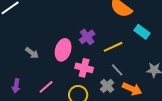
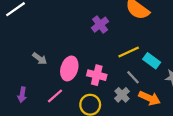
cyan rectangle: (142, 32) -> (152, 61), moved
purple cross: (87, 37) -> (100, 25), moved
pink ellipse: (63, 50) -> (69, 68), moved

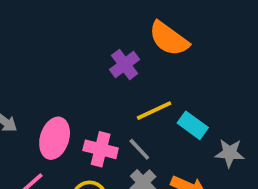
purple cross: (100, 25) -> (125, 65), moved
gray line: (133, 77) -> (139, 149), moved

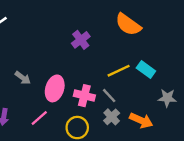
purple cross: (125, 65) -> (81, 40), moved
cyan rectangle: (193, 125) -> (146, 69), moved

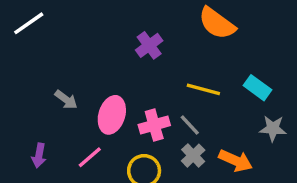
cyan rectangle: (146, 69) -> (258, 88), moved
yellow line: (119, 71) -> (203, 89), turned 40
pink cross: (84, 96) -> (154, 125), turned -30

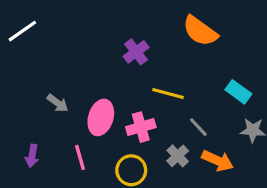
yellow line: (203, 89) -> (168, 93), moved
gray line: (190, 125) -> (198, 127), moved
pink line: (90, 157) -> (80, 157), turned -65

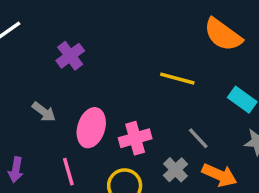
orange semicircle: (200, 31) -> (223, 35), moved
purple cross: (136, 52) -> (70, 56), moved
yellow line: (168, 93) -> (177, 79), moved

